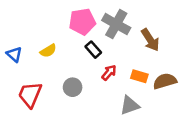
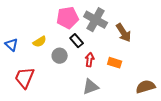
red arrow: (109, 73) -> (90, 60), turned -32
brown semicircle: (165, 81) -> (146, 87), moved
gray circle: (73, 87) -> (60, 56), moved
gray triangle: (130, 105) -> (91, 87), moved

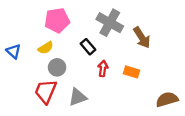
pink pentagon: (68, 18) -> (57, 20), moved
gray circle: (60, 56) -> (57, 67), moved
red trapezoid: (25, 78) -> (46, 91), moved
gray triangle: (91, 87) -> (78, 97), moved

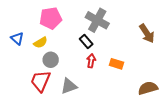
brown arrow: (142, 38) -> (147, 33), moved
black rectangle: (88, 47) -> (86, 42), moved
blue triangle: (14, 51) -> (17, 38), moved

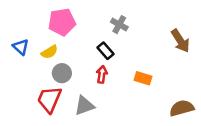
gray cross: (97, 20) -> (119, 25), size x0.6
red arrow: (91, 61) -> (102, 74), moved

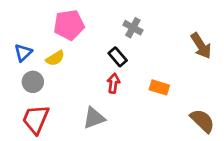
blue triangle: (21, 47) -> (23, 53), turned 35
gray circle: (62, 73) -> (33, 82), moved
red trapezoid: (49, 99) -> (36, 119), moved
brown semicircle: (182, 108) -> (202, 121), turned 60

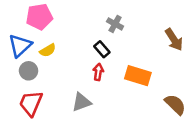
pink pentagon: (69, 25) -> (39, 17), moved
blue triangle: (23, 53) -> (20, 46), size x1.5
orange rectangle: (159, 87) -> (138, 76), size x1.5

